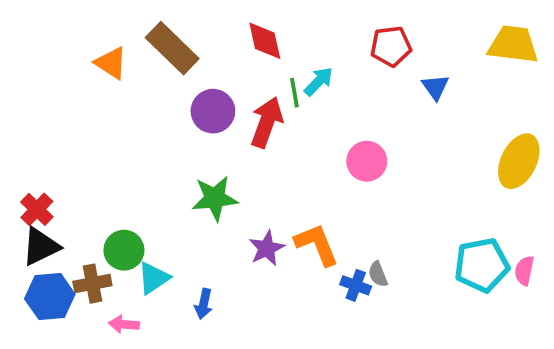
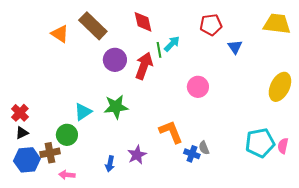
black triangle: (41, 246) -> (22, 133), size x0.6
purple star: (267, 248) -> (137, 155), moved
cyan triangle: (154, 278) -> (83, 112), moved

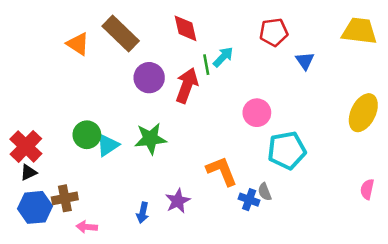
red cross: (20, 113) -> (26, 146), size x1.4
green circle: (67, 135) -> (87, 135), moved
cyan pentagon: (260, 143) -> (287, 150), moved

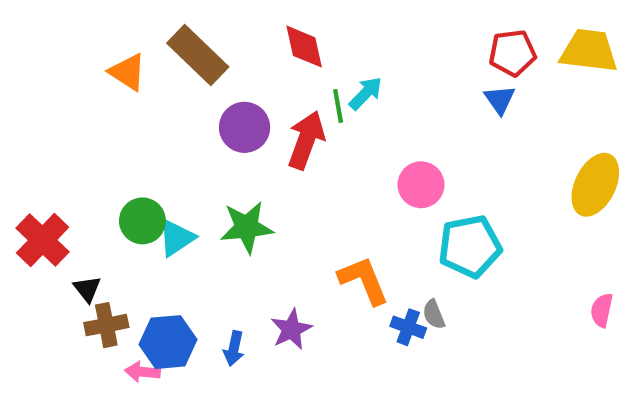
red pentagon: (274, 32) -> (512, 53), moved
black triangle: (28, 172) -> (87, 289), moved, turned -42
blue hexagon: (35, 207) -> (168, 342), moved

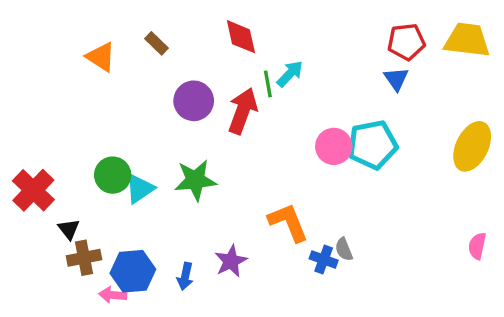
brown rectangle: (198, 55) -> (157, 43), size x0.5
cyan pentagon: (470, 246) -> (373, 145), moved

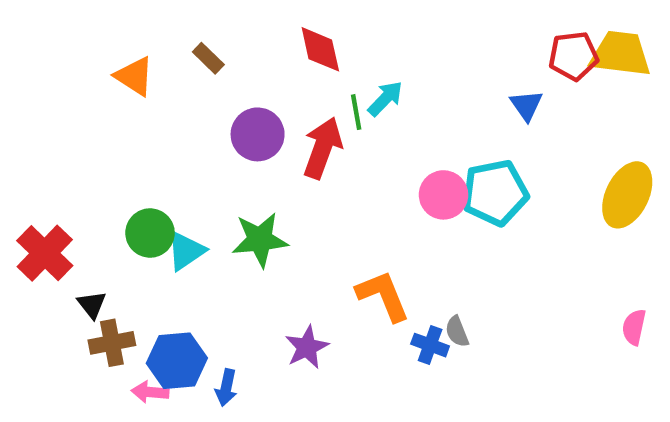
red pentagon: (406, 42) -> (573, 56), moved
blue arrow: (185, 276) -> (226, 388), moved

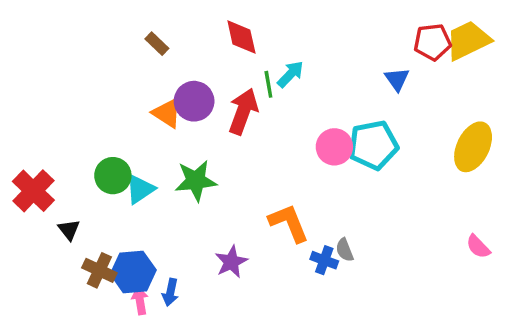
yellow trapezoid: (621, 54) -> (468, 40), turned -33
orange triangle: (134, 76) -> (167, 113), moved
pink semicircle: (634, 327) -> (478, 247), turned -56
brown cross: (112, 343) -> (99, 270), moved, turned 36
pink arrow: (150, 392) -> (140, 301), moved, turned 76

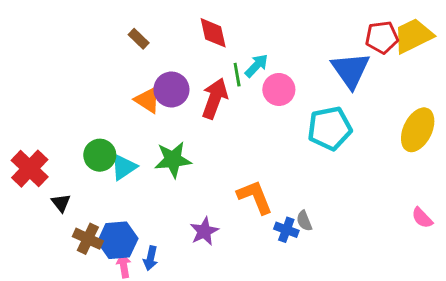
blue triangle: (397, 79) -> (351, 70), size x1.8
pink circle: (334, 147) -> (279, 89), moved

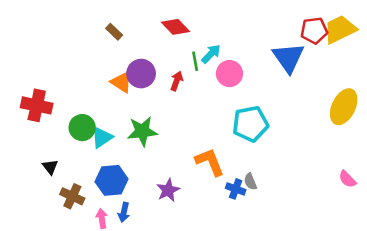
red diamond: (213, 33) -> (175, 27), turned -32
red arrow: (215, 98) -> (177, 81), size x0.6
cyan pentagon: (330, 128) -> (250, 124), moved
red cross: (30, 169) -> (37, 105), moved, turned -32
blue hexagon: (118, 240) -> (112, 180), moved

